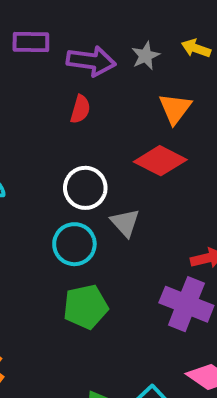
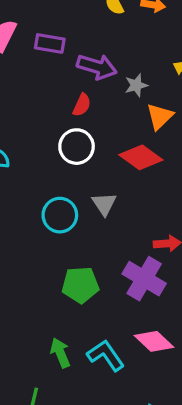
gray star: (146, 56) -> (136, 85), moved
white circle: (85, 188) -> (77, 147), moved
green pentagon: (86, 307) -> (80, 285), moved

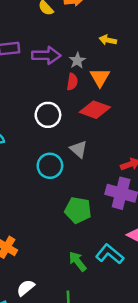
red semicircle: (82, 105) -> (72, 82), moved
green pentagon: (80, 285) -> (78, 210), turned 30

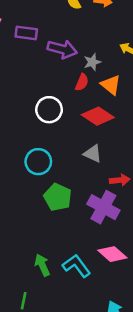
orange triangle: (100, 77) -> (111, 85), turned -35
gray triangle: (79, 149) -> (93, 154), moved, turned -30
green pentagon: (78, 210) -> (58, 197), moved

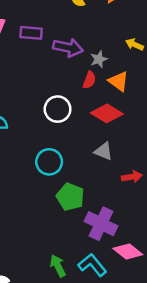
purple cross: (103, 207) -> (101, 224), moved

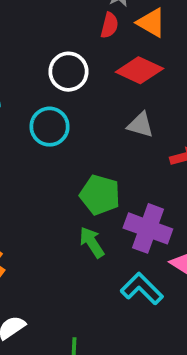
cyan circle: (49, 162) -> (50, 127), moved
green arrow: (58, 266) -> (92, 242), moved

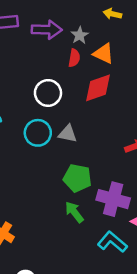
red diamond: (139, 70) -> (98, 88), turned -40
gray triangle: (141, 125) -> (68, 134), moved

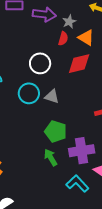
purple cross: (113, 199) -> (82, 151), turned -30

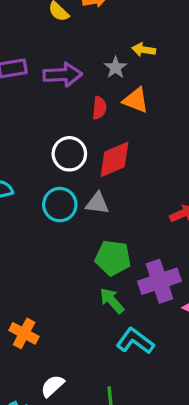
gray star: (69, 22) -> (116, 67), moved
red diamond: (79, 64) -> (115, 159), moved
cyan L-shape: (77, 184) -> (135, 341), moved

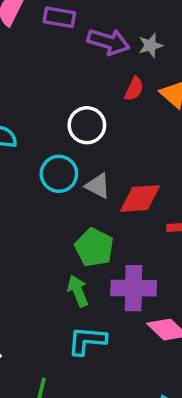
gray star: (116, 67) -> (151, 45), moved
red diamond: (115, 159) -> (140, 198), moved
cyan L-shape: (135, 341) -> (87, 341), turned -51

